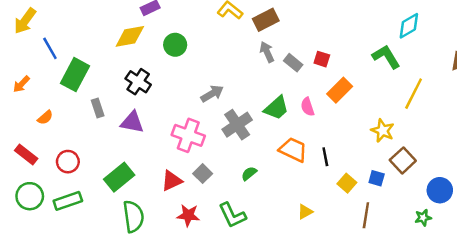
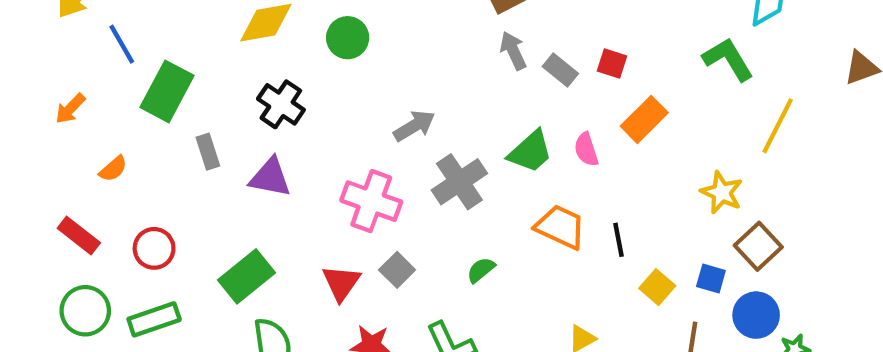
red triangle: (172, 181) -> (341, 283), turned -30
blue circle: (440, 190) -> (756, 315), moved

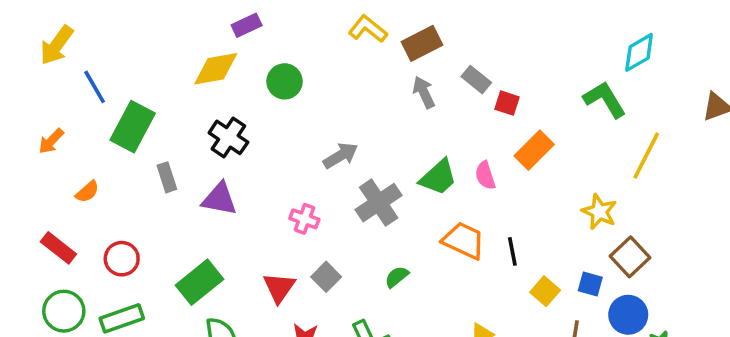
gray rectangle: (560, 70) -> (476, 80), moved
pink cross: (371, 201) -> (304, 219), size x0.6

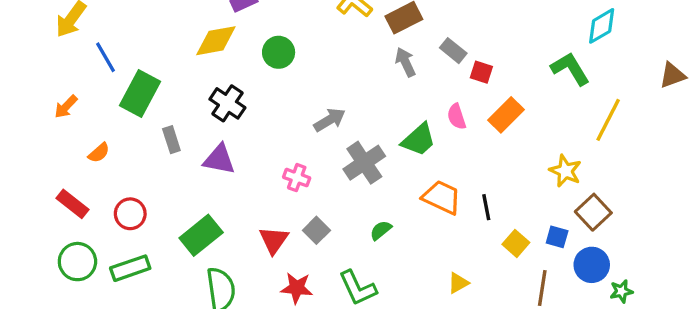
pink semicircle: (485, 175) -> (457, 117), moved

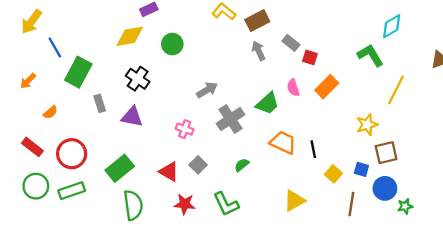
yellow star: (565, 171) -> (367, 125), turned 30
brown square: (593, 212) -> (386, 153), turned 30
red circle: (130, 214) -> (72, 154), size x1.4
red triangle: (274, 240) -> (169, 172), turned -35
yellow triangle: (458, 283) -> (294, 201), size x1.5

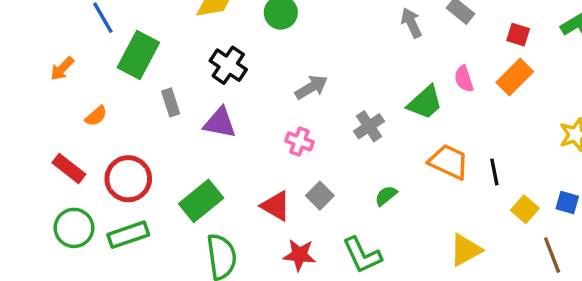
red square: (310, 57) -> (518, 35), moved
gray arrow: (207, 90) -> (311, 87), moved
gray cross: (231, 119) -> (369, 126), size x0.7
brown line: (351, 204) -> (552, 255), turned -30

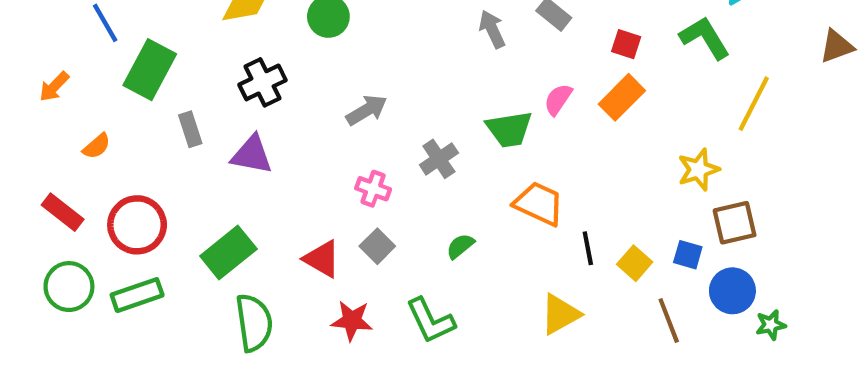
black cross: (228, 65) -> (262, 82), turned 30
pink semicircle: (464, 79) -> (558, 99), turned 52
green trapezoid: (425, 102) -> (509, 129), turned 33
pink cross: (299, 141) -> (373, 189), moved
black line: (494, 172) -> (588, 248), moved

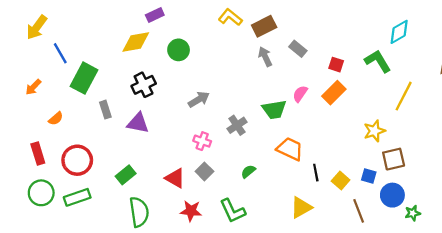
red rectangle: (63, 212) -> (38, 153), turned 35
green rectangle: (228, 253) -> (126, 175), size x0.7

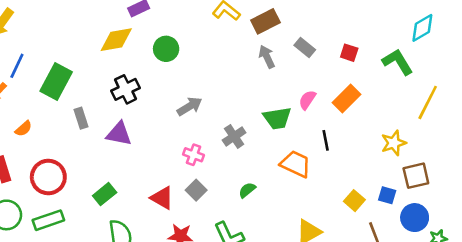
blue line: (60, 53) -> (17, 66), moved, turned 55
red square: (336, 65) -> (349, 53), moved
black line: (316, 173) -> (326, 140), moved

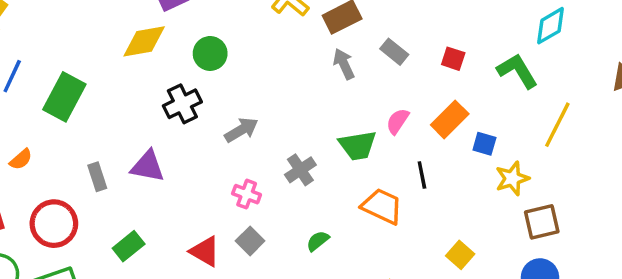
black cross: (126, 89) -> (182, 104), moved
gray rectangle: (81, 118) -> (97, 177), moved
blue square: (387, 195) -> (484, 144), moved

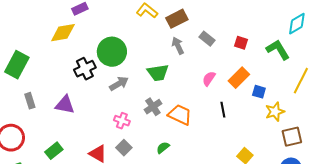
green circle: (210, 53) -> (112, 52), moved, size x1.5
green trapezoid: (358, 145) -> (158, 73), moved
gray rectangle: (97, 177) -> (30, 101), moved
orange trapezoid: (382, 206) -> (180, 115), moved

